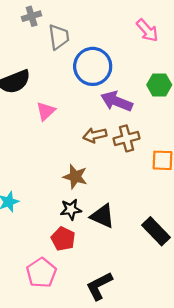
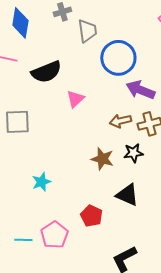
black star: (71, 209) -> (133, 153), moved
pink pentagon: (41, 273) -> (54, 235), moved

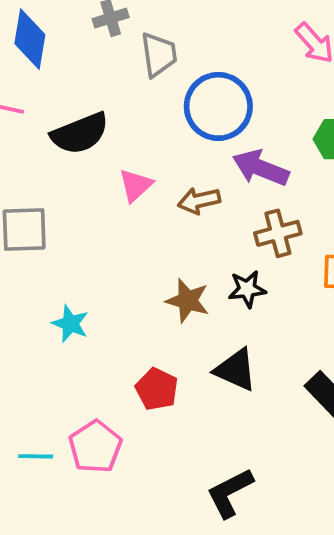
brown arrow: (120, 121) -> (199, 201), moved
cyan star: (41, 182) -> (70, 324), moved, turned -30
red pentagon: (91, 216) -> (157, 389), moved

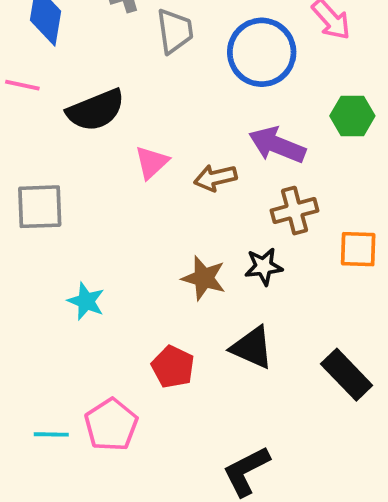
blue circle: (218, 106) -> (262, 52), moved

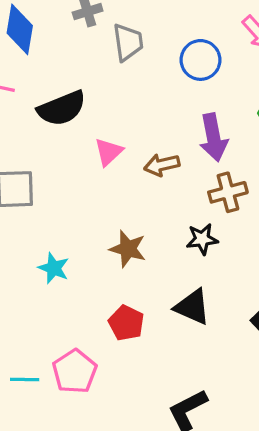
blue circle: (262, 52) -> (201, 60), size x0.7
purple arrow: (277, 145) -> (213, 137), turned -123
brown star: (204, 278) -> (128, 249), moved

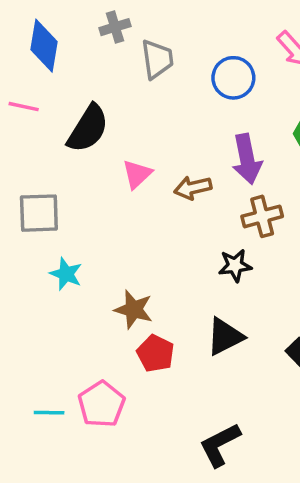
black semicircle: (62, 108) -> (88, 129), turned -36
brown star: (128, 249) -> (134, 309), moved
cyan star: (54, 268) -> (66, 274), moved
black triangle: (192, 307) -> (225, 337), turned -51

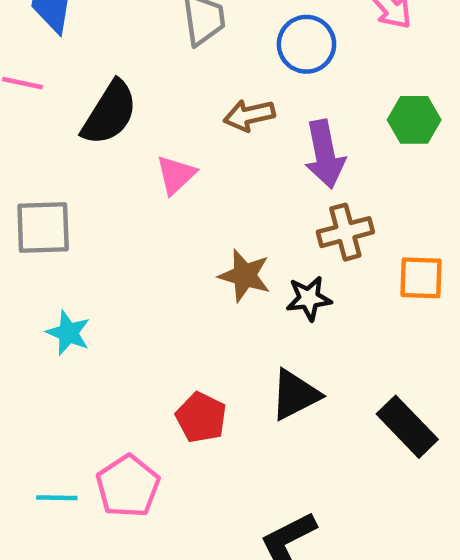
brown arrow: (193, 188) -> (249, 115), moved
cyan star: (66, 274) -> (68, 333), moved
brown star: (134, 309) -> (245, 276), moved

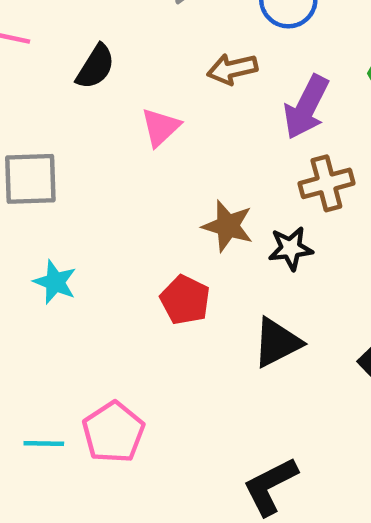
black semicircle: (109, 113) -> (95, 67), size x0.7
purple arrow: (325, 154) -> (306, 107), turned 38
red pentagon: (201, 418) -> (185, 300), moved

